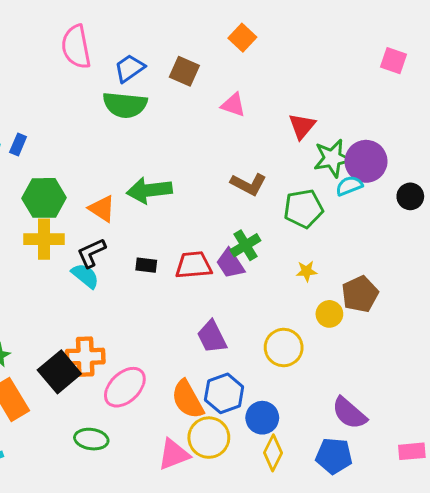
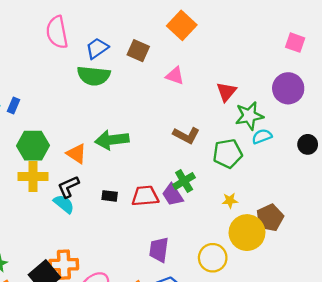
orange square: (242, 38) -> (182, 25), size x1.4
purple circle: (366, 161) -> (288, 88), moved
yellow circle: (329, 314) -> (247, 233), size x1.8
purple trapezoid: (212, 337) -> (159, 250), turned 35

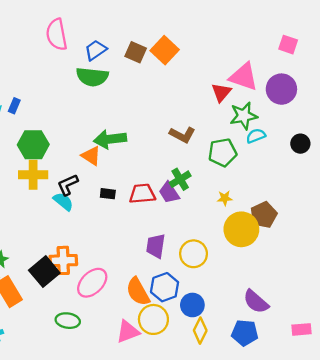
orange square: (182, 25) -> (165, 50), moved
pink triangle: (175, 76) -> (244, 77), moved, size x1.6
orange triangle: (76, 154) -> (91, 156), moved
yellow circle: (213, 258) -> (194, 254), moved

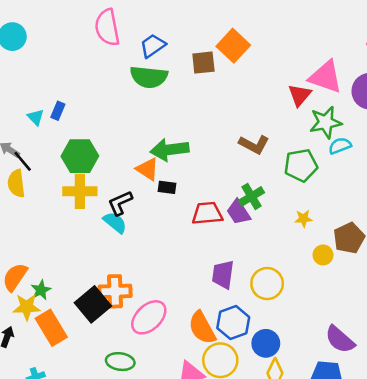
brown square: (136, 52) -> (203, 63), moved, turned -30
black rectangle: (108, 194) -> (167, 187), moved
yellow circle: (241, 229) -> (323, 255), size x0.5

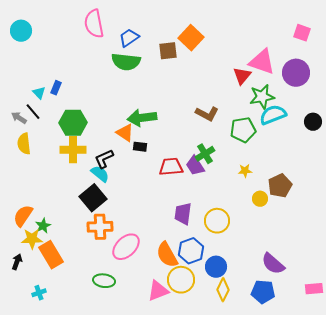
cyan semicircle: (340, 146) -> (273, 115), size x1.5
black line: (23, 161) -> (33, 112), moved
black square: (93, 304) -> (93, 198), moved

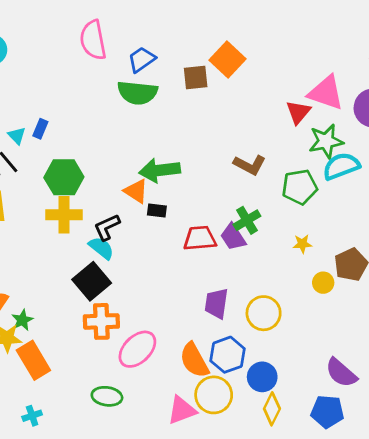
cyan cross: (39, 293) -> (32, 416), moved

